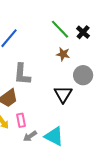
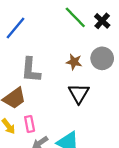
brown star: (63, 54) -> (74, 62), moved
gray circle: (83, 75) -> (102, 58), moved

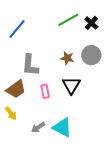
green line: (75, 17) -> (68, 20), turned -75
pink rectangle: (30, 124) -> (45, 91), moved

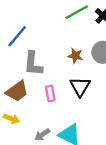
blue line: (17, 29) -> (17, 36), moved
yellow arrow: (11, 113) -> (11, 119), turned -32

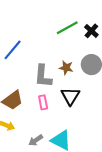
gray L-shape: (33, 64) -> (43, 76), moved

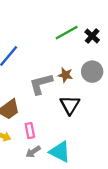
gray L-shape: (43, 76) -> (41, 84), turned 70
pink rectangle: (43, 102) -> (30, 131), moved

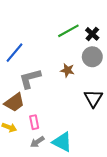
gray circle: (92, 72) -> (92, 57), moved
gray L-shape: (41, 84) -> (30, 79), moved
black triangle: (70, 105) -> (93, 98), moved

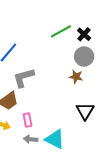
brown star: (67, 70) -> (76, 77), moved
black triangle: (93, 98) -> (85, 111), moved
gray arrow: (37, 142) -> (31, 139), turned 40

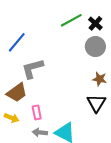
brown star: (76, 77) -> (100, 79), moved

